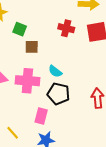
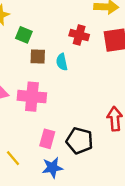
cyan semicircle: (55, 71) -> (62, 62), moved, turned 40
black pentagon: (58, 94) -> (80, 141), moved

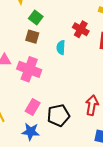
brown square: (38, 56) -> (32, 37), moved
black pentagon: (80, 141) -> (58, 115), turned 30

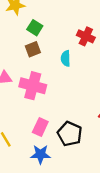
brown square: (32, 37) -> (33, 49), turned -32
black pentagon: (58, 115) -> (70, 134), turned -30

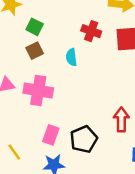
black pentagon: (70, 134) -> (84, 139), turned 30

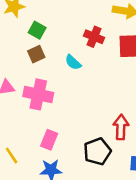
cyan semicircle: (71, 57) -> (73, 62), turned -42
black pentagon: (84, 139) -> (97, 151), moved

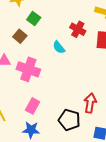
brown square: (36, 54) -> (20, 36), moved, turned -32
black pentagon: (97, 151) -> (69, 120), turned 30

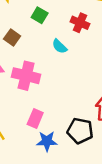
green square: (34, 19) -> (40, 15), moved
blue star: (31, 130) -> (47, 141), moved

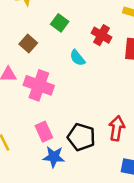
pink rectangle: (35, 119) -> (44, 132), turned -54
black pentagon: (80, 131) -> (81, 137), moved

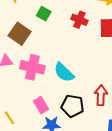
brown square: (28, 44) -> (20, 34), size x1.5
cyan semicircle: (77, 58) -> (64, 72), moved, size x1.5

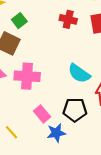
green square: (44, 14) -> (19, 21), moved, turned 32
cyan semicircle: (64, 72) -> (79, 73), moved

